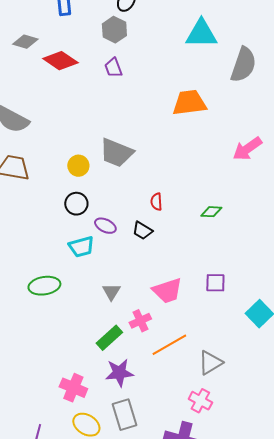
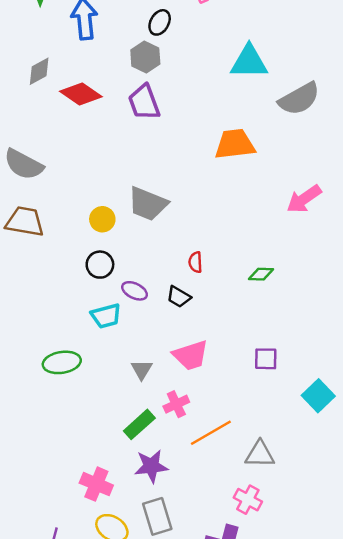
gray diamond: (25, 42) -> (39, 71), turned -45
gray semicircle: (243, 65) -> (299, 99), turned 42
purple trapezoid: (113, 68) -> (144, 102), size x1.5
pink trapezoid: (167, 291) -> (191, 355), moved
gray triangle: (210, 363) -> (260, 454), turned 32

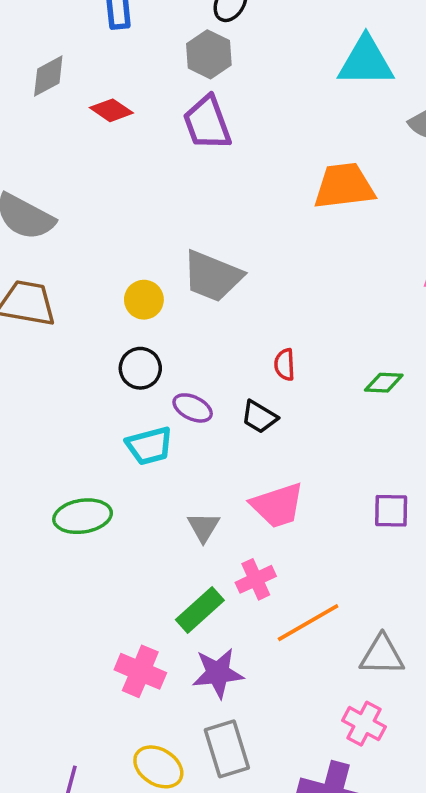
red diamond: (81, 94) -> (111, 110), size x0.7
pink cross: (96, 484) -> (140, 671), moved

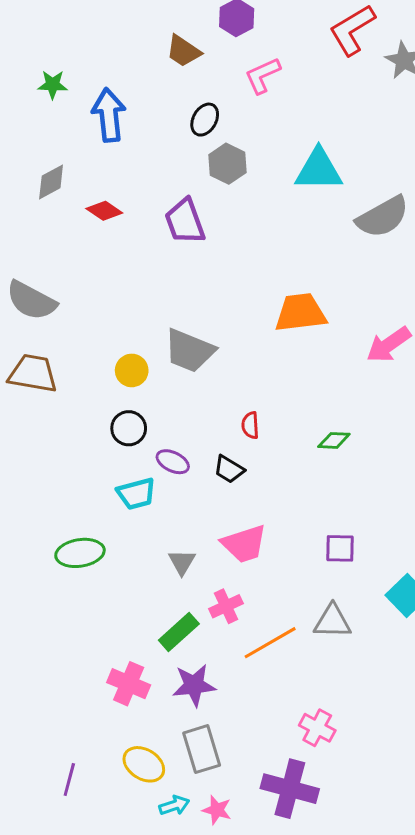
gray hexagon: (209, 54) -> (227, 164), moved
orange trapezoid: (344, 186) -> (300, 313), moved
gray triangle: (382, 655) -> (332, 621), moved

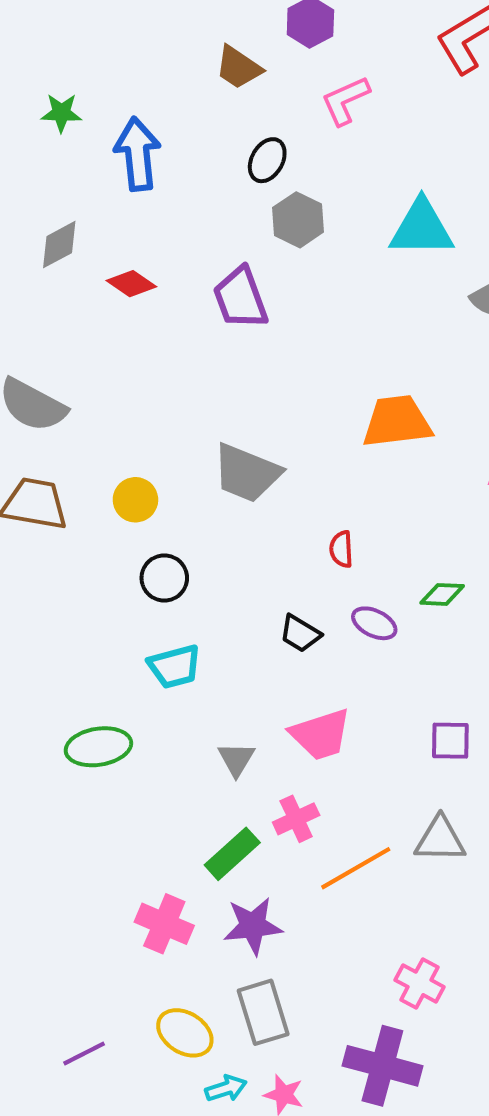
yellow circle: (132, 370) -> (135, 500), moved
red semicircle: (250, 425) -> (341, 549), moved
purple ellipse: (173, 462) -> (374, 623), moved
purple line: (69, 780) -> (84, 1053), turned 48

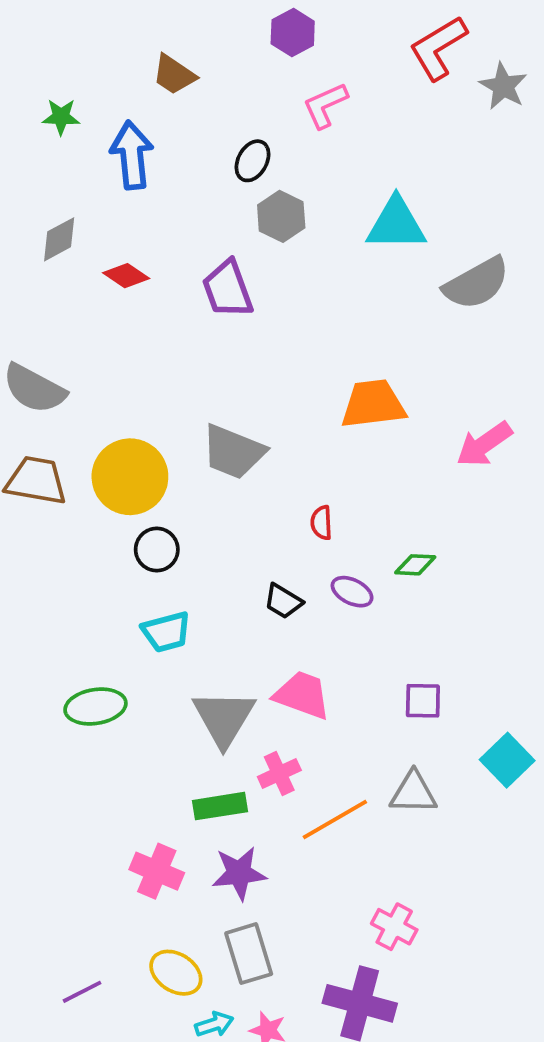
brown trapezoid: (238, 68) -> (174, 75), moved
yellow circle: (135, 500) -> (130, 477), size x1.8
pink trapezoid: (321, 734) -> (302, 695), turned -142
gray triangle: (236, 759) -> (224, 718), size x1.8
green rectangle: (232, 854) -> (220, 806), turned 33

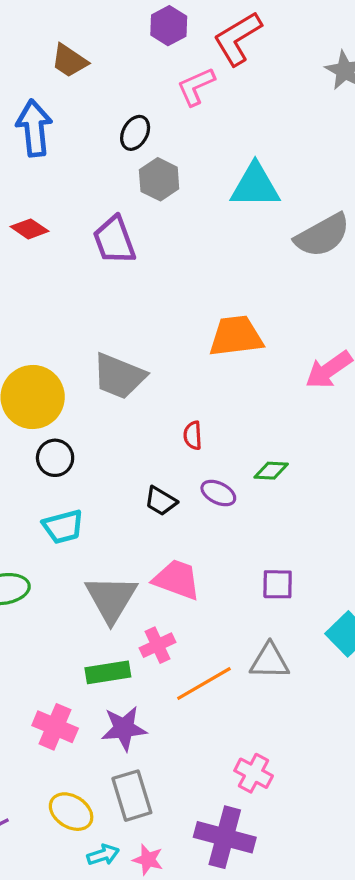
red L-shape: (438, 48) -> (238, 38), moved

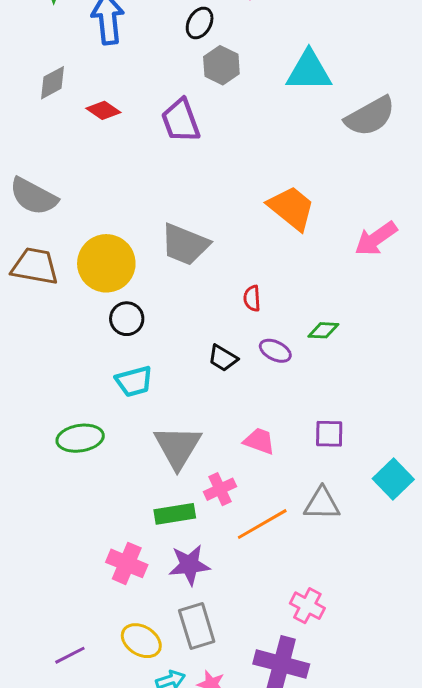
orange trapezoid: (236, 336) -> (291, 208), turned 46
pink trapezoid: (177, 579) -> (259, 441), moved, size x0.7

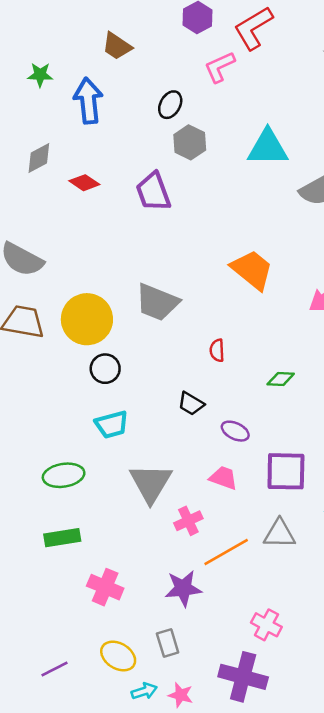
purple ellipse: (275, 351) -> (235, 431), moved
purple square: (329, 434) -> (286, 471), size x1.6
green rectangle: (175, 514) -> (62, 538), moved
purple star: (189, 565) -> (183, 588), moved
gray rectangle: (197, 626) -> (168, 643), size x0.7

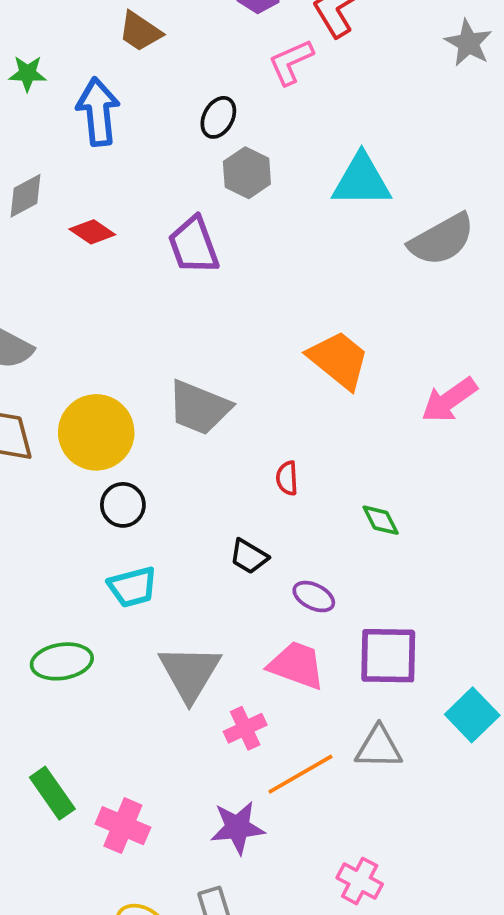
green diamond: (281, 379) -> (381, 520), turned 60
pink trapezoid: (224, 478) -> (297, 665), size x1.4
green rectangle: (62, 538) -> (52, 793), moved, turned 64

